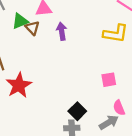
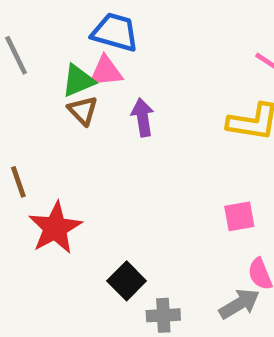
green triangle: (20, 21) -> (78, 81), moved
black square: (77, 111) -> (127, 281), moved

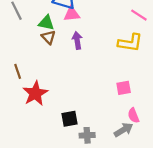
pink triangle: (106, 71) -> (72, 14), moved
green triangle: (78, 81) -> (46, 23), turned 35
black square: (127, 281) -> (69, 119), turned 35

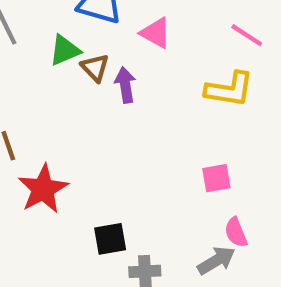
pink triangle: (72, 14) -> (156, 33), moved, turned 35
green triangle: (46, 23) -> (65, 50), turned -35
brown triangle: (49, 37) -> (95, 68), moved

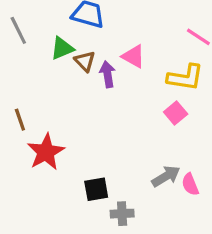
pink triangle: (156, 33) -> (133, 56), moved
pink square: (216, 178) -> (176, 113), moved, turned -30
gray arrow: (216, 261) -> (166, 176), moved

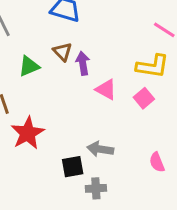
green triangle: (62, 48) -> (29, 66), moved
pink triangle: (133, 56) -> (106, 89), moved
gray arrow: (166, 176) -> (100, 149), moved, turned -140

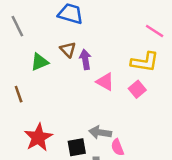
red star: (28, 133) -> (38, 137), moved
pink semicircle: (157, 162) -> (117, 147), moved

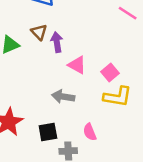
yellow L-shape: (145, 62) -> (118, 97), moved
gray arrow: (100, 132) -> (63, 97), moved

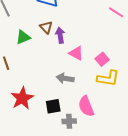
pink semicircle: (90, 132) -> (86, 106), size x1.5

